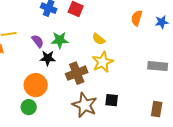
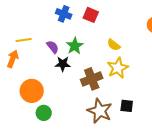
green star: (60, 40) -> (75, 46), turned -30
orange circle: (36, 85) -> (32, 91), moved

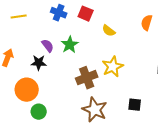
yellow line: (24, 40) -> (19, 17), moved
yellow semicircle: (114, 45) -> (109, 31), moved
black star: (63, 64) -> (39, 63), moved
black square: (127, 106) -> (135, 105), moved

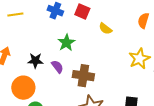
purple semicircle: (48, 46) -> (57, 67), moved
yellow star: (113, 67) -> (139, 59), moved
brown cross: (87, 78) -> (83, 76), turned 30

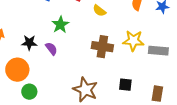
yellow star: (139, 59) -> (133, 41), turned 30
brown cross: (83, 76) -> (102, 47), moved

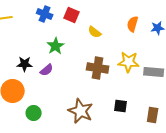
purple semicircle: (51, 49) -> (47, 70), turned 88
green circle: (29, 92) -> (34, 113), moved

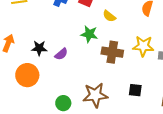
green star: (56, 46) -> (89, 34), moved, turned -30
brown star: (81, 111) -> (95, 95), turned -30
green circle: (34, 113) -> (63, 103), moved

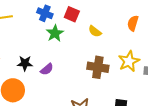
green star: (89, 34) -> (55, 33), moved, turned 30
yellow star: (143, 46) -> (129, 61), turned -30

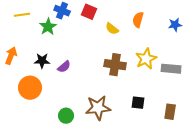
orange semicircle: (133, 23) -> (138, 20), moved
green star: (55, 33) -> (48, 27), moved

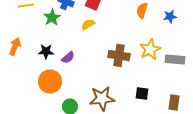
blue star: (175, 25) -> (170, 16), moved
yellow semicircle: (112, 29) -> (88, 24), moved, turned 112
orange circle: (30, 88) -> (50, 81), moved

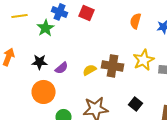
yellow semicircle: (88, 24) -> (90, 70), moved
black square: (142, 93) -> (136, 104), turned 32

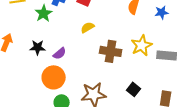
yellow semicircle: (90, 70) -> (88, 27), moved
orange circle: (44, 92) -> (54, 77), moved

